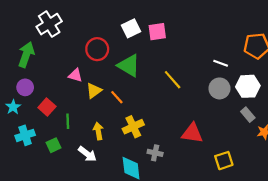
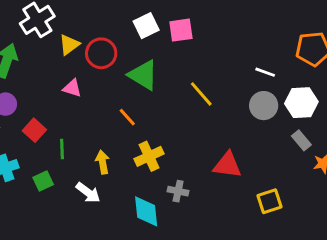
yellow triangle: (94, 91) -> (69, 45), moved

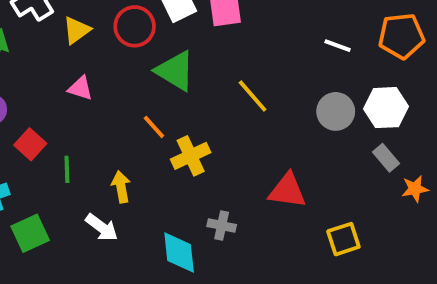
red circle: (101, 53) -> (135, 26), moved
white line: (265, 72) -> (338, 46), moved
yellow cross: (149, 156) -> (191, 156), moved
green square: (43, 181) -> (30, 233), moved, size x1.4

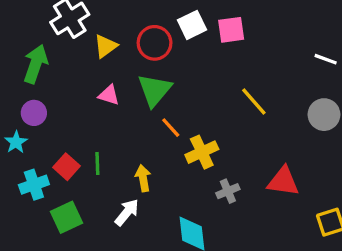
green triangle: (175, 71) -> (155, 90), moved, turned 39
red square: (30, 144) -> (67, 167), moved
gray cross: (222, 226) -> (228, 191), moved, turned -35
white arrow: (102, 227) -> (127, 212), turned -88

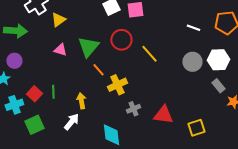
red circle: (155, 43) -> (121, 40), moved
green arrow: (36, 64) -> (15, 31), turned 75
red triangle: (283, 181) -> (163, 115), moved

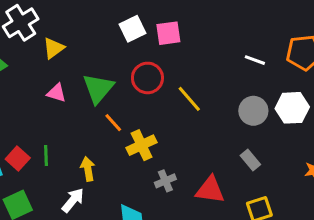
gray rectangle: (218, 86) -> (250, 160), moved

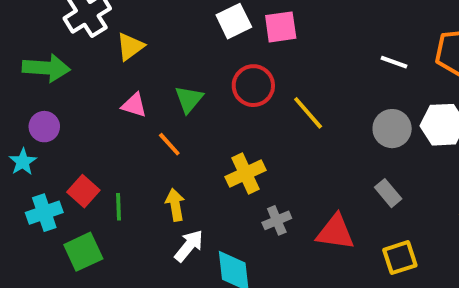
green triangle: (98, 88) -> (189, 99), size x0.7
orange line: (113, 123) -> (169, 144), moved
green line: (46, 156) -> (119, 207), moved
white arrow: (73, 200) -> (189, 246), moved

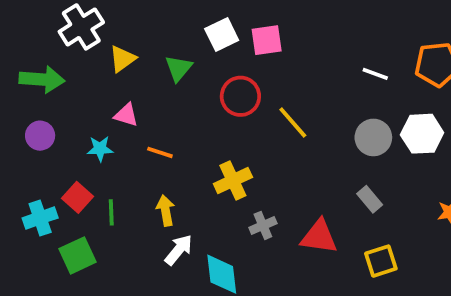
green triangle: (189, 99) -> (179, 68), moved
orange line: (169, 144) -> (160, 152), turned -30
cyan star: (23, 162) -> (100, 149), moved, turned 30

